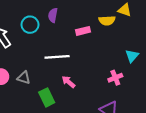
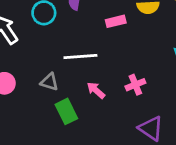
gray triangle: (24, 78) -> (49, 82), moved
pink cross: (115, 78) -> (135, 85), moved

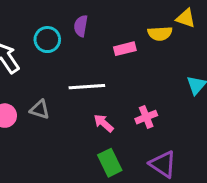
gray triangle: (49, 82) -> (40, 109), moved
green rectangle: (66, 111) -> (110, 163), moved

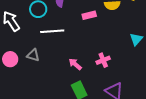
white line: (87, 87) -> (52, 31), moved

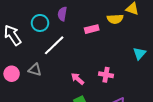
white line: (52, 31) -> (54, 45), turned -40
pink cross: (103, 60) -> (106, 75), turned 32

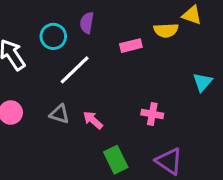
gray triangle: (35, 70) -> (59, 114), moved
pink arrow: (78, 79) -> (93, 120), moved

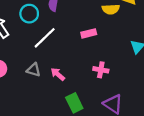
pink rectangle: (131, 46) -> (89, 33), moved

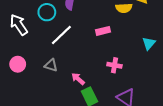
pink arrow: (58, 74) -> (78, 79), moved

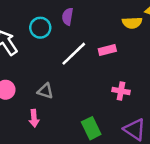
white line: (61, 35) -> (74, 54), moved
pink arrow: (78, 79) -> (34, 118), moved, turned -136

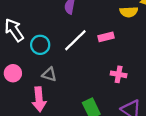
cyan circle: (40, 28) -> (40, 45), moved
pink arrow: (34, 118) -> (39, 99), size x1.5

